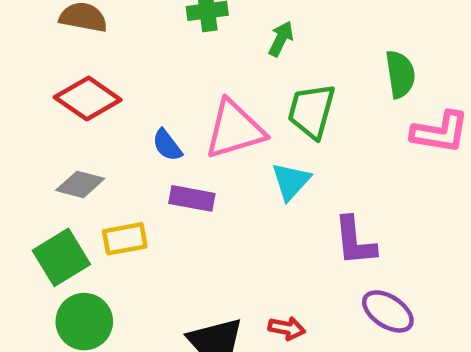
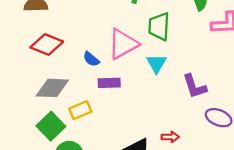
gray diamond: (80, 184) -> (52, 88), size x1.4

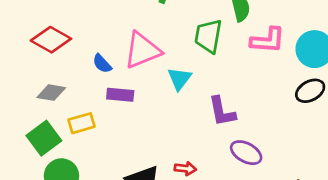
green trapezoid: (159, 27) -> (208, 36), moved
gray diamond: (52, 88) -> (51, 93), size x0.7

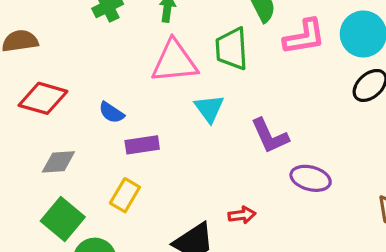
pink triangle: (142, 50) -> (174, 62), moved, turned 30
yellow rectangle: (82, 123) -> (125, 195), moved, turned -30

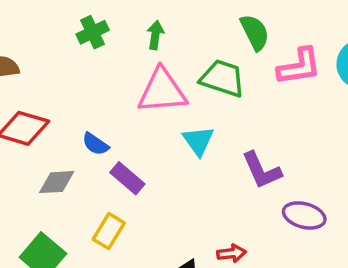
green trapezoid: (232, 49) -> (223, 78), turned 111
purple rectangle: (142, 145) -> (127, 178), turned 48
gray diamond: (58, 162) -> (57, 182), moved

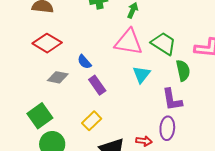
green semicircle: (255, 32) -> (183, 70), moved
purple ellipse: (304, 215) -> (167, 128), moved, turned 65
yellow rectangle: (109, 231) -> (92, 121), moved

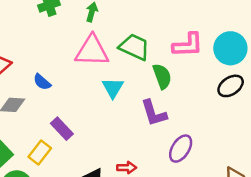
purple rectangle: (97, 85) -> (62, 129), moved
yellow rectangle: (92, 121) -> (40, 153), moved
purple ellipse: (167, 128) -> (181, 149), moved, turned 35

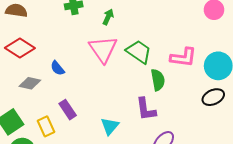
pink triangle: (92, 51) -> (103, 49), turned 44
cyan triangle: (113, 88) -> (110, 126), moved
yellow rectangle: (40, 153) -> (46, 126), turned -72

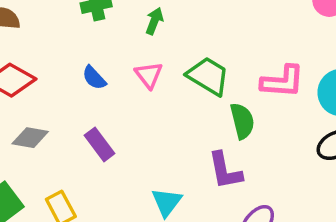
pink triangle: (103, 49) -> (149, 75), size x0.6
blue semicircle: (57, 68) -> (94, 78), moved
purple rectangle: (68, 110) -> (99, 144), moved

